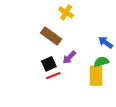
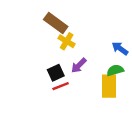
yellow cross: (66, 12) -> (67, 41), moved
brown rectangle: (51, 36) -> (56, 23), moved

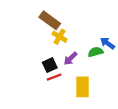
green semicircle: (115, 70) -> (96, 52), moved
yellow rectangle: (109, 86) -> (82, 87), moved

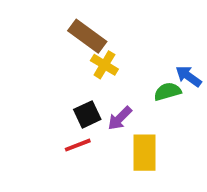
purple arrow: (70, 58) -> (120, 118), moved
red line: (54, 77) -> (78, 145), moved

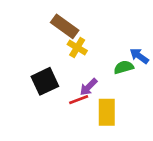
black square: (87, 114) -> (45, 81), moved, size x1.4
red line: (78, 145) -> (79, 100), moved

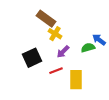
purple arrow: (88, 87) -> (63, 52), moved

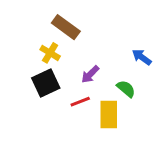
yellow cross: (55, 34) -> (50, 53), moved
green semicircle: (88, 48) -> (126, 89), moved, turned 56

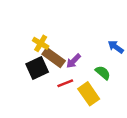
brown rectangle: (66, 27) -> (54, 57), moved
yellow rectangle: (109, 115) -> (89, 94), turned -35

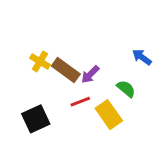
yellow cross: (41, 43) -> (40, 61), moved
black square: (37, 68) -> (36, 119), moved

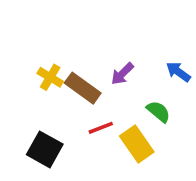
purple arrow: (90, 74) -> (122, 74), moved
black square: (36, 119) -> (45, 149), turned -36

